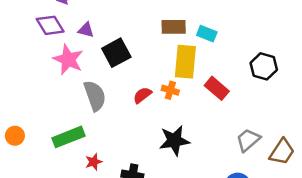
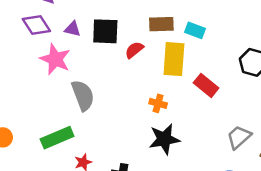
black square: (116, 53) -> (105, 31), moved, turned 32
orange cross: (170, 90) -> (158, 103), moved
red semicircle: (142, 95) -> (134, 50), moved

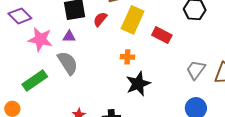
purple triangle: (73, 29) -> (69, 37), moved
yellow rectangle: (174, 59) -> (133, 20), turned 32
green rectangle: (57, 138) -> (35, 81), moved

